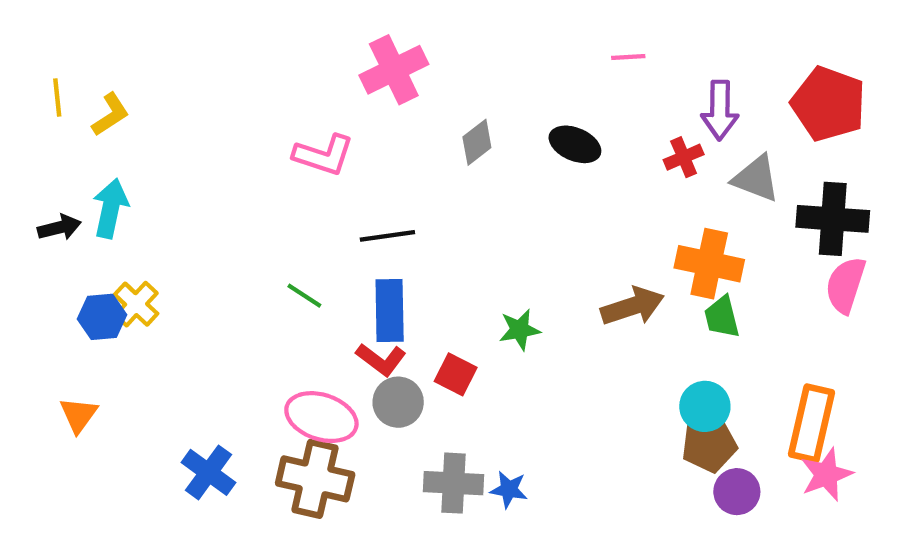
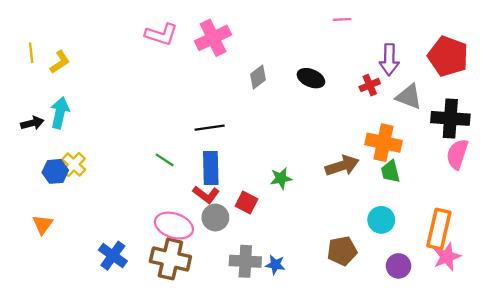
pink line: (628, 57) -> (342, 19), moved
pink L-shape: (324, 155) -> (161, 34), moved
brown pentagon: (709, 445) -> (342, 251), moved

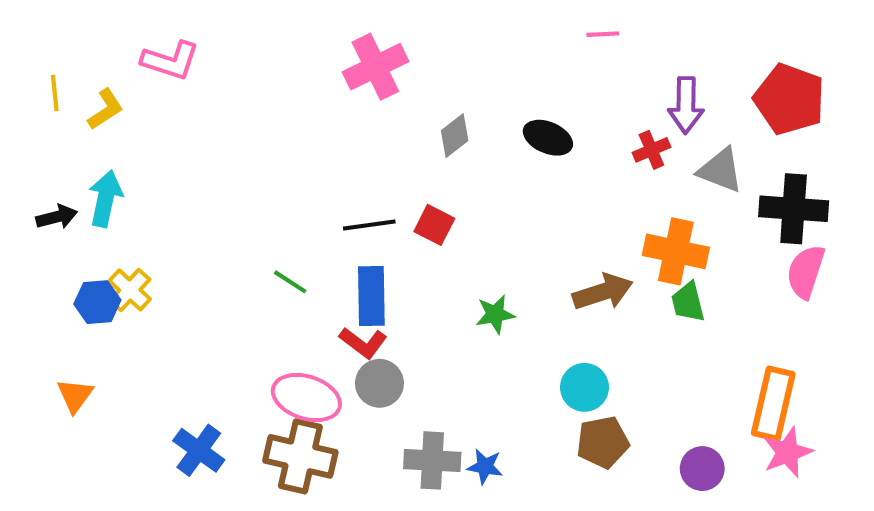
pink L-shape: (161, 34) -> (170, 61), moved
red square: (246, 203) -> (434, 225), moved
cyan circle: (381, 220) -> (584, 387), moved

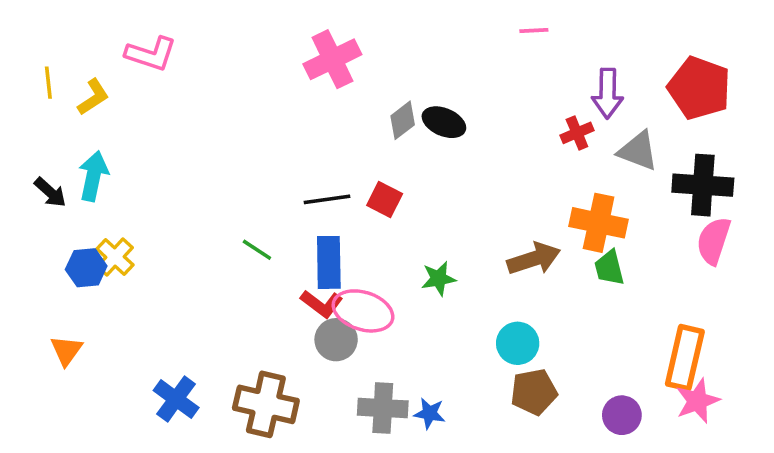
black ellipse: (548, 138) -> (444, 122), moved
black arrow: (57, 217) -> (50, 192), turned 56
pink ellipse: (306, 398) -> (363, 311), moved

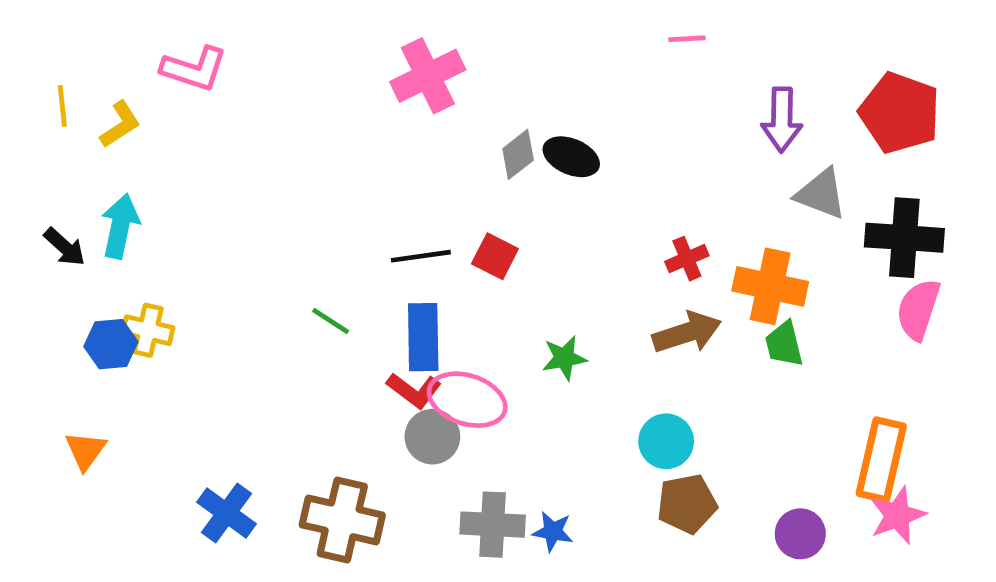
red cross: (577, 133) -> (687, 259), moved
yellow cross: (115, 257) -> (148, 330), turned -30

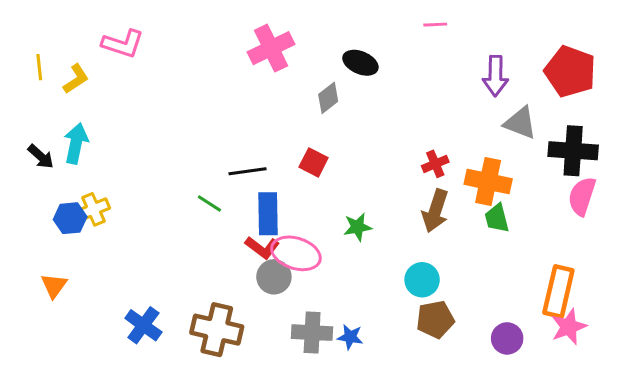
black ellipse: (571, 157) -> (360, 63), moved
black line: (421, 256) -> (248, 171), moved
yellow cross: (148, 330) -> (94, 209), turned -36
brown arrow: (687, 333) -> (435, 211), turned 126

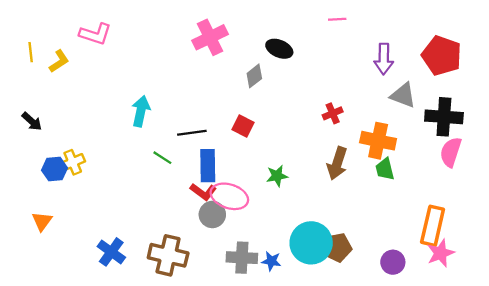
cyan arrow: (76, 143) -> (141, 111), moved
red cross: (435, 164) -> (333, 113), moved
cyan circle: (422, 280) -> (311, 243), moved, size x1.6

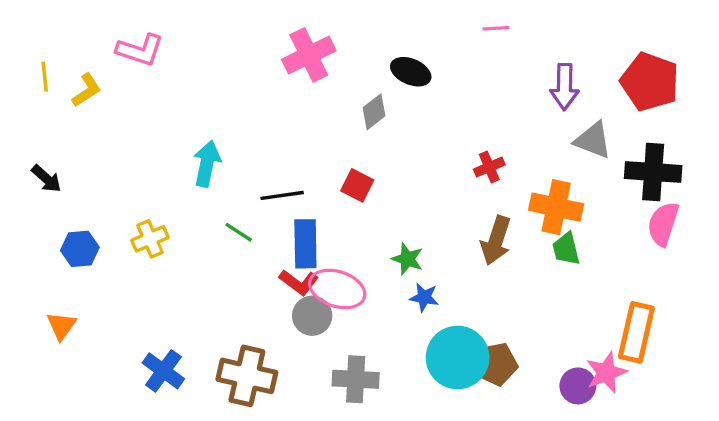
yellow cross: (73, 162) -> (150, 239), moved
green star: (277, 176) -> (407, 259), turned 30
pink star: (441, 253) -> (606, 373), moved
blue star: (271, 261) -> (424, 297), moved

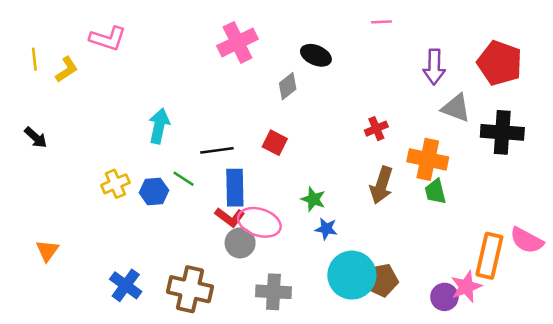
pink semicircle: (663, 224) -> (527, 240), moved, turned -80
blue hexagon: (80, 249) -> (154, 192), moved

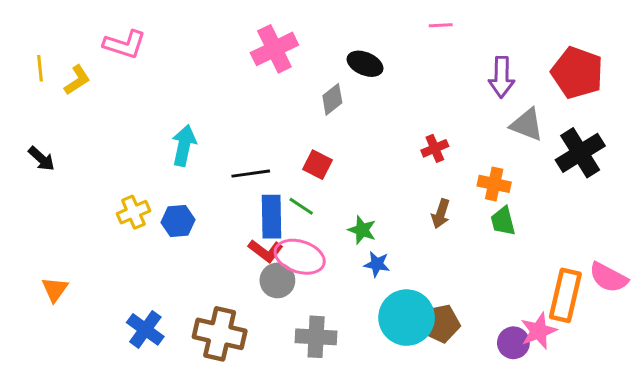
black cross: (502, 132) -> (580, 153), turned -36
orange cross: (428, 159) -> (494, 184), size x0.7
green line: (184, 179) -> (301, 206), moved
brown arrow: (381, 185) -> (441, 214), size x0.7

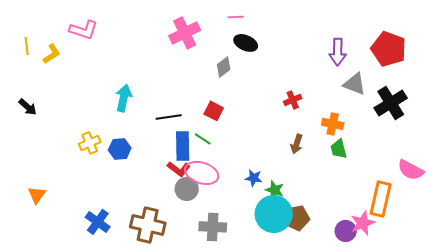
pink line: (441, 25) -> (236, 17), moved
green star: (362, 230) -> (275, 190), moved
pink semicircle: (608, 277) -> (411, 170), moved

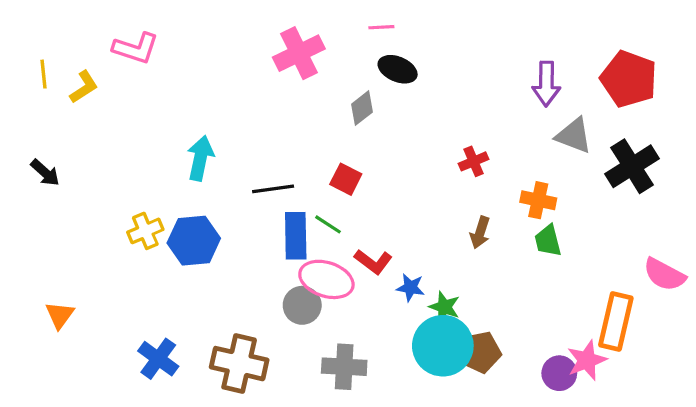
blue hexagon: (120, 149) -> (194, 241), size x1.4
red L-shape: (179, 169) -> (373, 262), moved

